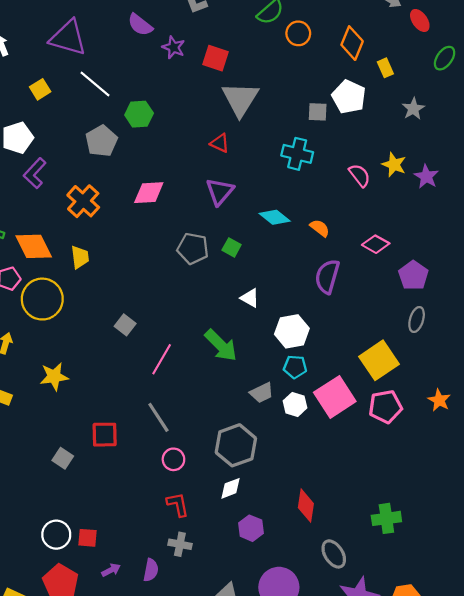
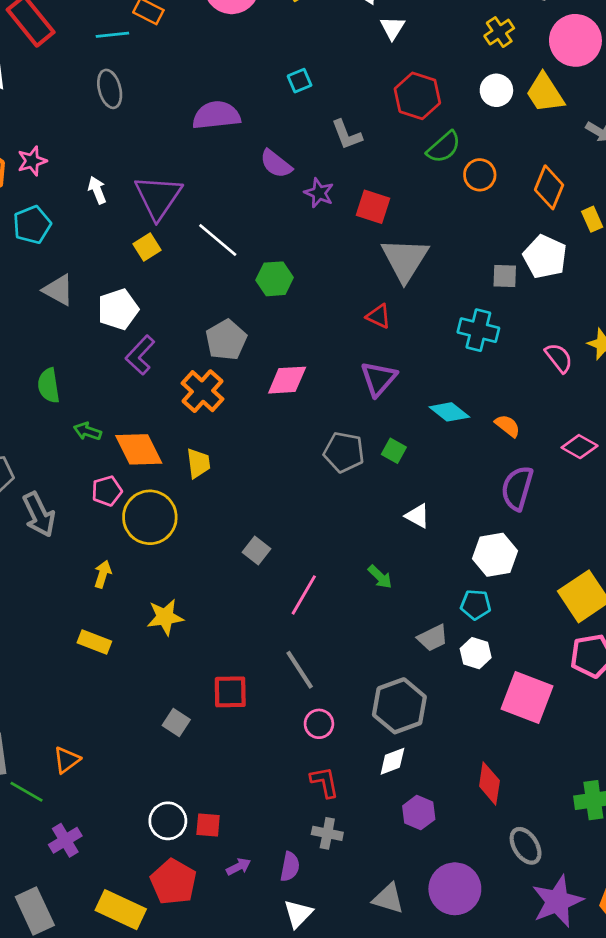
purple triangle: (68, 38) -> (158, 197), moved, turned 48
gray pentagon: (101, 141) -> (226, 340), moved
white hexagon: (292, 331) -> (495, 555), moved
green arrow: (221, 345) -> (380, 577), size x0.6
pink square: (335, 397) -> (527, 697), moved, turned -36

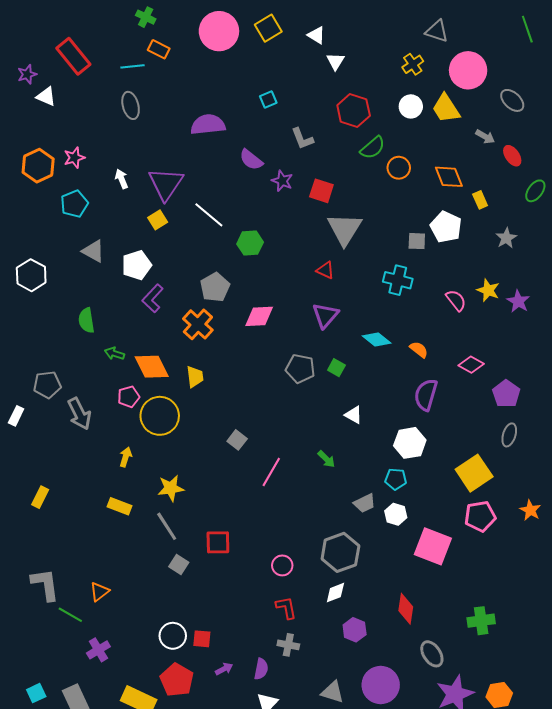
orange diamond: (549, 187) -> (449, 177), turned -44
gray line: (300, 670) -> (167, 526), moved

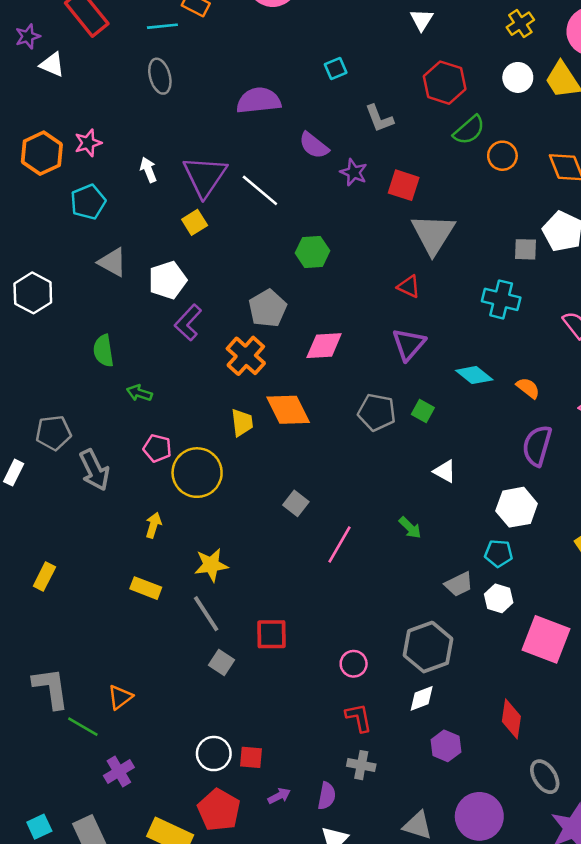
white line: (209, 215) -> (260, 190), moved
orange diamond: (152, 367) -> (288, 410), moved
pink pentagon: (129, 397) -> (157, 448), turned 30

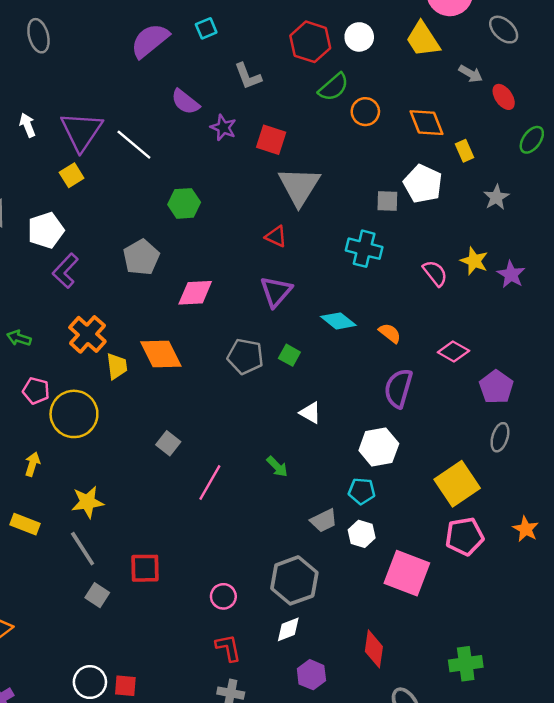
white circle: (518, 77) -> (359, 37), moved
purple semicircle: (259, 101) -> (150, 41), moved, turned -33
orange cross: (246, 356) -> (87, 334), moved

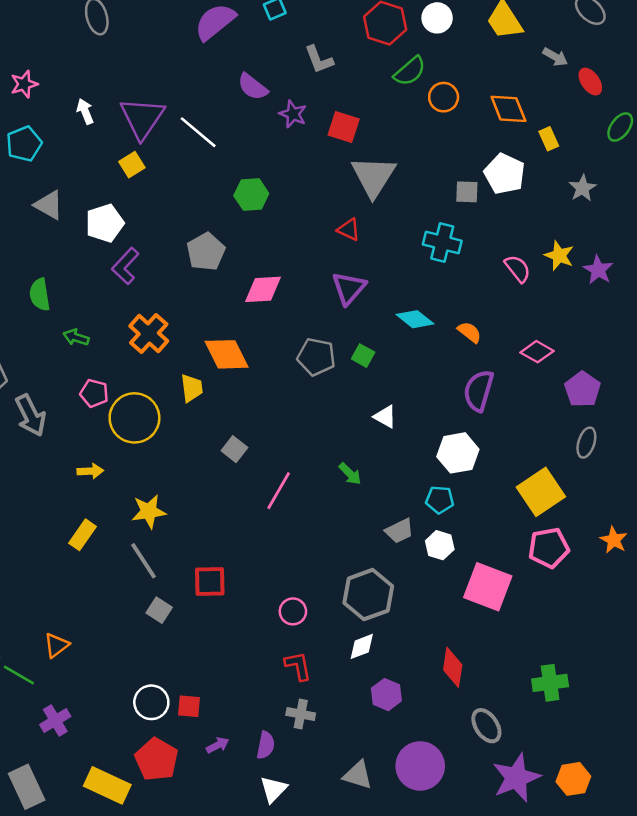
yellow trapezoid: (117, 366) -> (192, 388), moved
yellow arrow: (32, 464) -> (90, 471), turned 70
yellow rectangle: (25, 524) -> (83, 535), turned -76

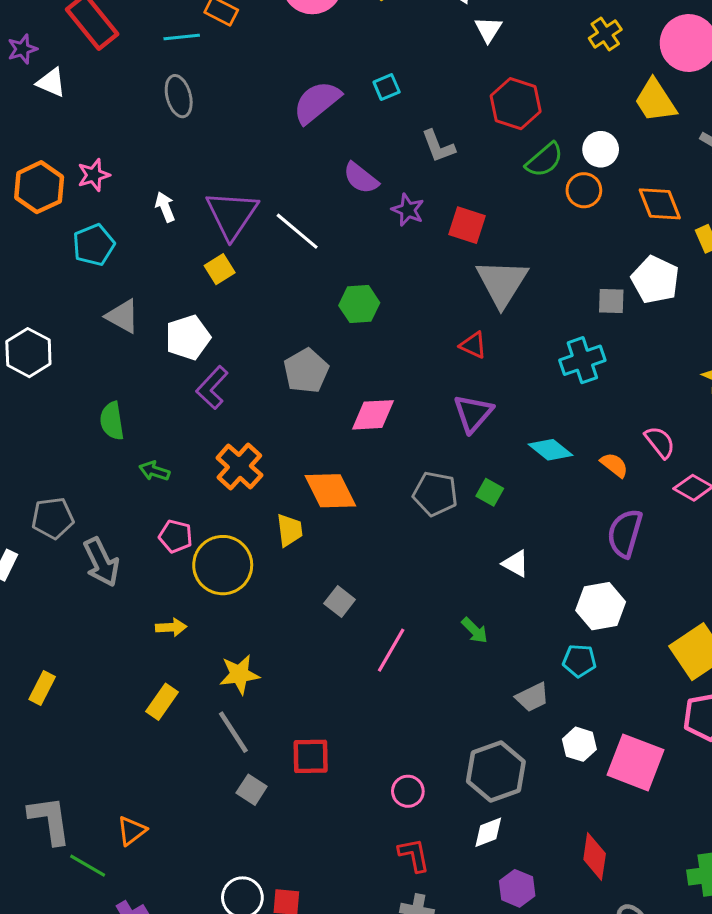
white circle: (437, 18) -> (601, 149), moved
cyan cross: (442, 243) -> (582, 360), turned -33
pink semicircle: (518, 269) -> (660, 442), moved
white hexagon: (440, 545) -> (579, 744), moved

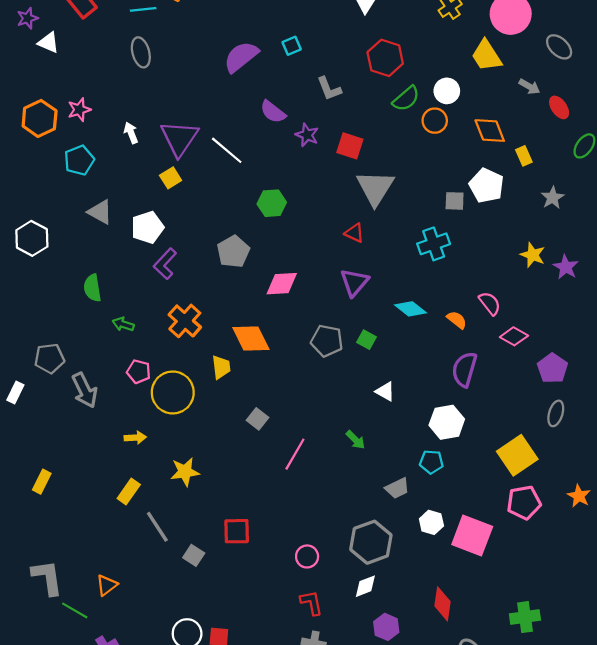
gray line: (233, 732) -> (157, 527), moved

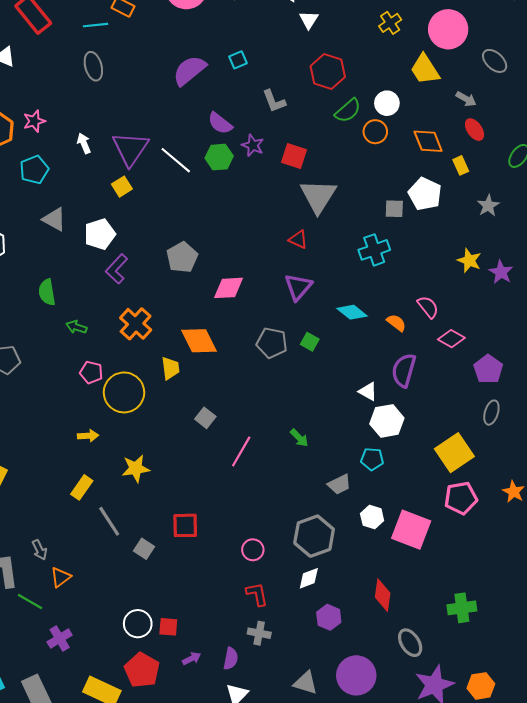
red ellipse: (559, 107) -> (475, 130), moved
green hexagon: (272, 203) -> (219, 157), moved
gray arrow: (85, 390) -> (40, 550), moved, size x0.6
white triangle: (385, 391) -> (368, 391), moved

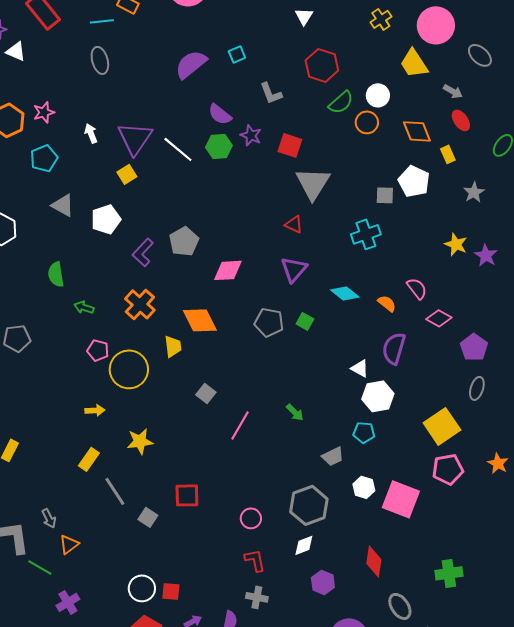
purple L-shape: (117, 269) -> (143, 252), moved

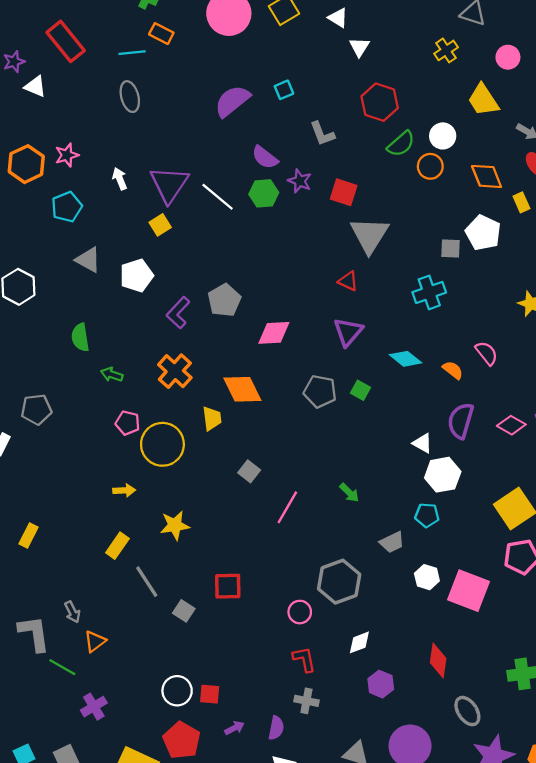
pink circle: (436, 25) -> (508, 57), size x0.6
pink diamond: (439, 318) -> (511, 425), moved
gray hexagon: (309, 505) -> (339, 582), moved

